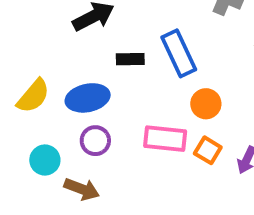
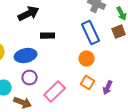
blue rectangle: (179, 53) -> (91, 33), moved
pink rectangle: (165, 139) -> (55, 92), moved, turned -50

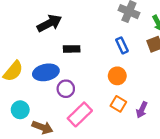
blue rectangle: (91, 33) -> (122, 45), size x0.6
purple circle: (30, 78) -> (66, 89), moved

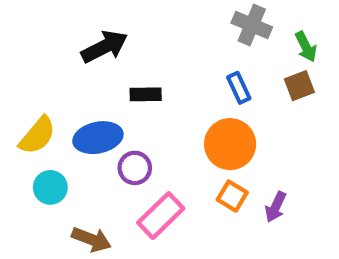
orange circle: (117, 76) -> (230, 144), size x1.5
cyan circle: (20, 110) -> (50, 187), moved

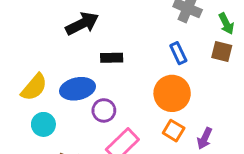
brown square: (299, 86) -> (222, 52), turned 35

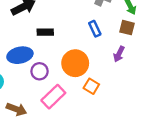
orange circle: (172, 93) -> (75, 63), moved
purple arrow: (205, 138) -> (119, 54), moved

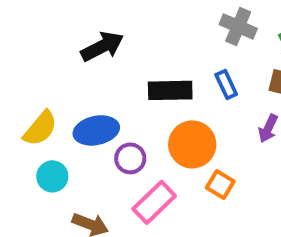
black rectangle: (45, 32) -> (170, 90), moved, size x1.5

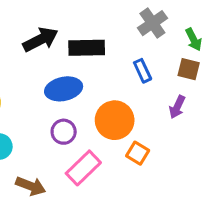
gray cross: (238, 27) -> (152, 23), turned 32
black rectangle: (170, 90) -> (87, 48), moved
blue ellipse: (96, 130) -> (64, 89), moved

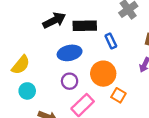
blue rectangle: (143, 71) -> (111, 41), moved

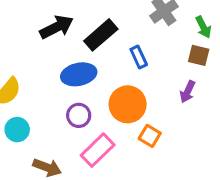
black rectangle: (85, 26) -> (101, 35), turned -40

